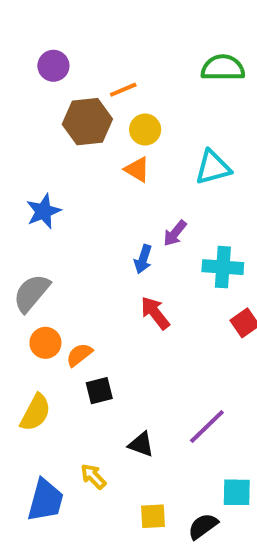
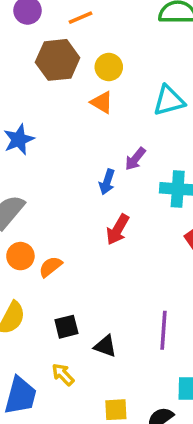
orange line: (123, 90) -> (81, 18), moved
red arrow: (155, 313) -> (118, 230), turned -112
black square: (99, 391) -> (66, 327), moved
purple line: (207, 427) -> (164, 330), turned -42

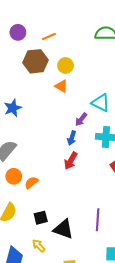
cyan triangle: (169, 101) -> (101, 103), moved, turned 42
blue arrow: (107, 182) -> (72, 138), moved
black triangle: (105, 346) -> (63, 229), size x1.5

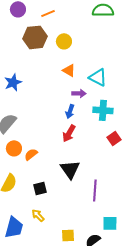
orange triangle: (61, 86) -> (69, 70), moved
purple arrow: (81, 119) -> (79, 93), turned -128
black triangle: (63, 229) -> (70, 169), moved, turned 35

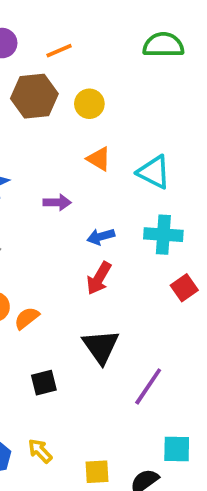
purple arrow: (79, 93) -> (57, 202), moved
blue arrow: (70, 111) -> (101, 237), turned 56
purple line: (95, 190) -> (148, 386), turned 30
yellow arrow: (38, 215) -> (40, 451), moved

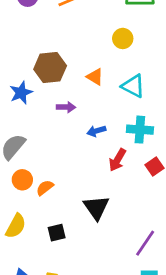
brown hexagon: (34, 96) -> (50, 68), moved
yellow circle: (89, 104) -> (123, 38), moved
red arrow: (99, 278) -> (117, 160), moved
purple line: (148, 386) -> (145, 243), moved

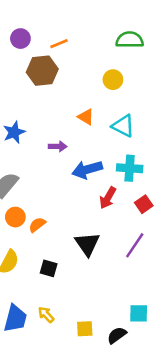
brown hexagon: (50, 68) -> (42, 71), moved
blue arrow: (96, 131) -> (87, 170), size x1.6
black square: (57, 233) -> (49, 268), turned 30
purple line: (145, 243) -> (135, 245), moved

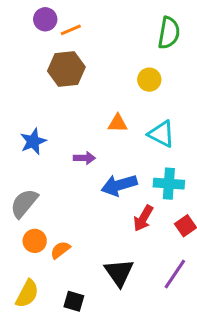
purple circle: (20, 39) -> (45, 19), moved
green semicircle: (130, 40) -> (169, 33), turned 100
orange line: (59, 44) -> (71, 30), moved
orange triangle: (86, 117) -> (118, 123), turned -30

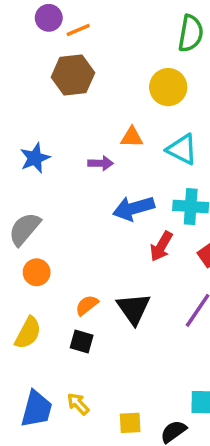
yellow circle: (149, 80) -> (168, 87), size x1.4
purple arrow: (84, 158) -> (101, 163), moved
orange semicircle: (60, 250) -> (87, 305), moved

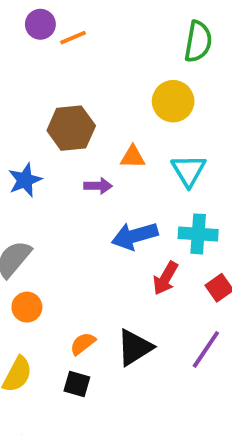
brown hexagon: (73, 75) -> (71, 128), moved
cyan triangle: (182, 149) -> (189, 170), turned 32
black triangle: (134, 309) -> (135, 347), turned 33

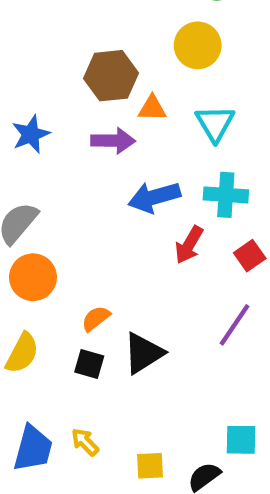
brown hexagon: (71, 128) -> (111, 76), moved
purple arrow: (98, 186) -> (113, 141), size x1.4
orange circle: (27, 307) -> (33, 277), size x1.4
black triangle: (135, 347) -> (143, 353), moved

